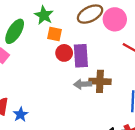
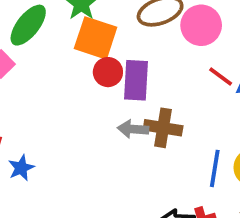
orange square: (55, 34) -> (96, 38), size x1.6

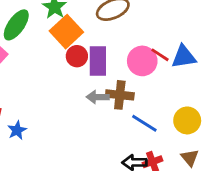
pink circle: (201, 25) -> (142, 61), moved
orange square: (96, 38) -> (66, 32), turned 32
blue line: (215, 168) -> (144, 123), moved, turned -64

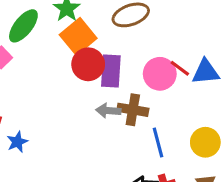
red circle: (77, 56) -> (88, 64), size x1.4
blue line: (144, 123) -> (158, 143), turned 40

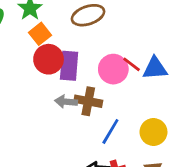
orange square: (78, 37) -> (40, 34), size x0.7
blue line: (158, 143) -> (110, 131), turned 44

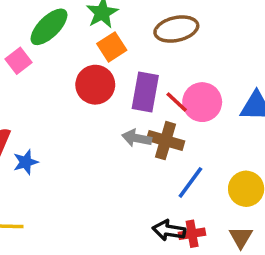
red circle: (49, 59) -> (95, 85), moved
red line: (132, 64) -> (177, 102), moved

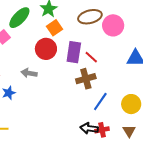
pink circle: (202, 102) -> (113, 25), moved
gray arrow: (137, 138) -> (29, 73), moved
brown cross: (166, 141) -> (86, 79), turned -30

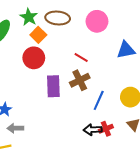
brown ellipse: (90, 17) -> (58, 18), moved, turned 30
purple rectangle: (74, 52) -> (53, 86), moved
gray arrow: (29, 73) -> (15, 128), moved

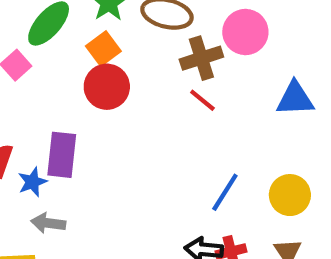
orange square: (38, 35) -> (103, 49), moved
brown cross: (80, 80) -> (201, 58), moved
purple rectangle: (53, 86) -> (62, 155), moved

